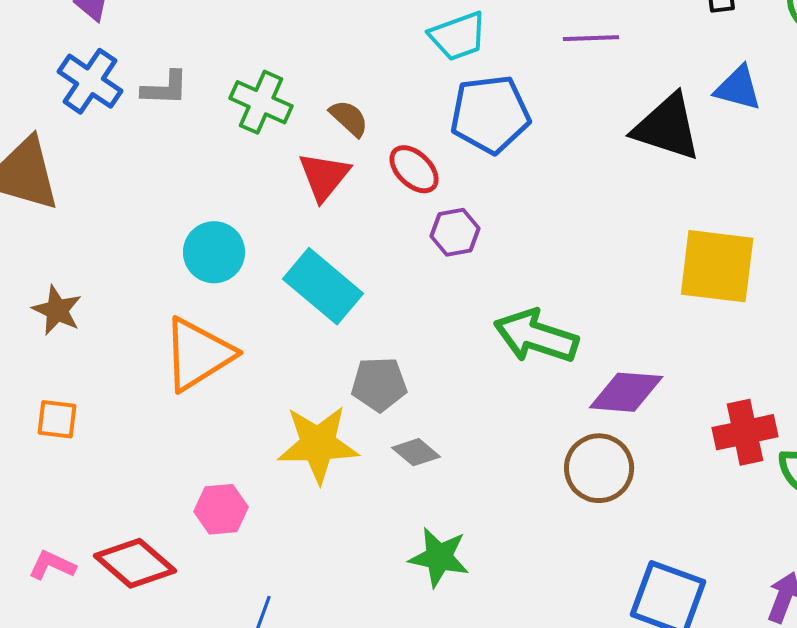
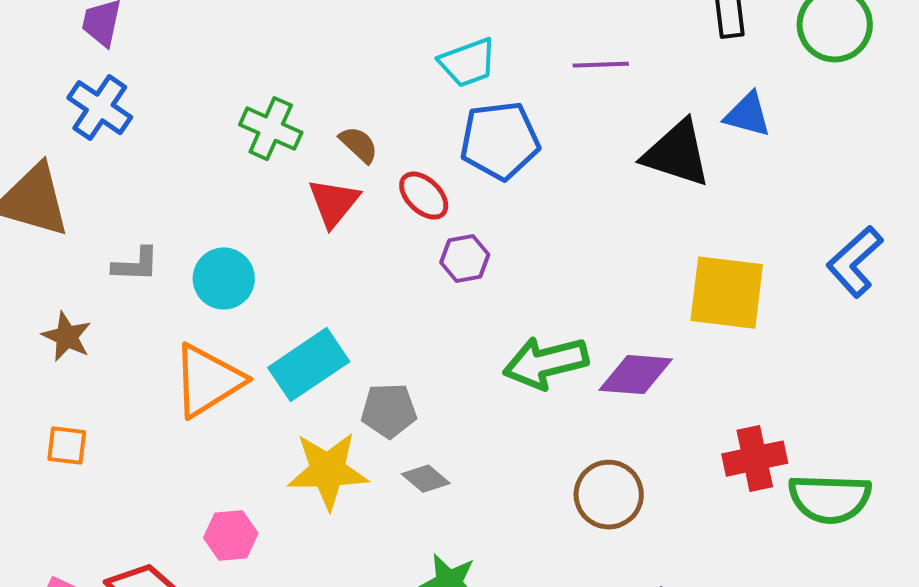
gray L-shape: (165, 88) -> (136, 265), moved
cyan rectangle: (323, 286) -> (309, 365), moved, turned -74
green arrow: (536, 336) -> (546, 363), turned -32
purple diamond: (626, 392) -> (636, 375), moved

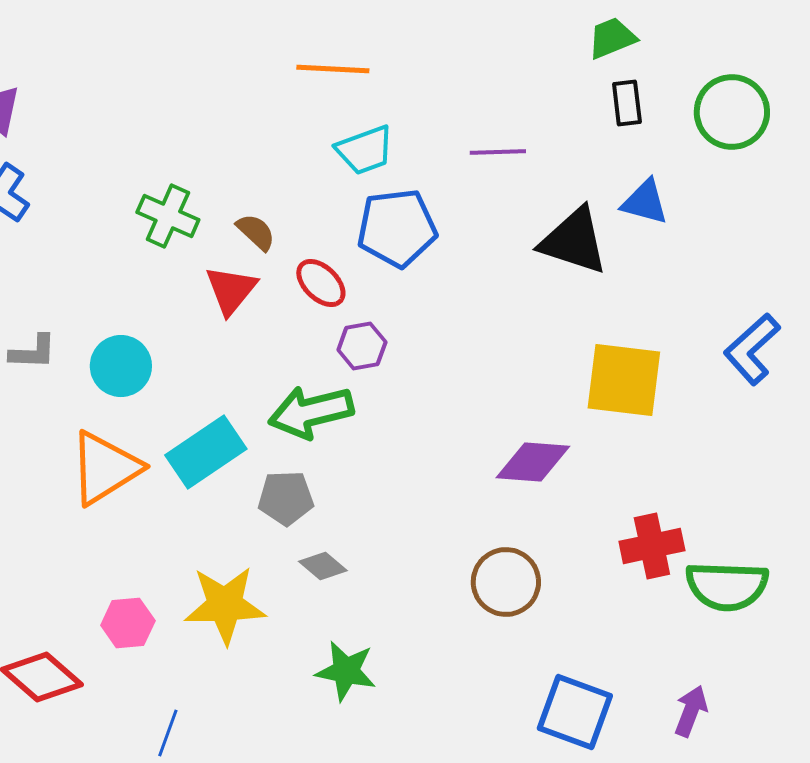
green arrow: (546, 363) -> (311, 412), moved
yellow star: (328, 471) -> (225, 605), moved

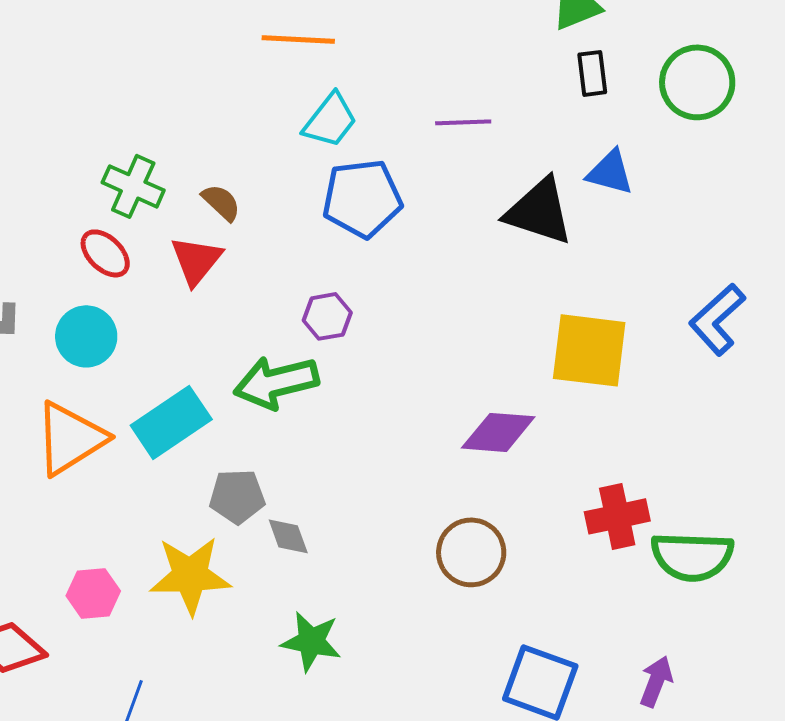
cyan trapezoid: (365, 150) -> (330, 120), turned -32
red ellipse: (321, 283) -> (105, 253), moved
gray pentagon: (286, 498) -> (237, 496), moved
gray diamond: (323, 566) -> (288, 536), turned 30

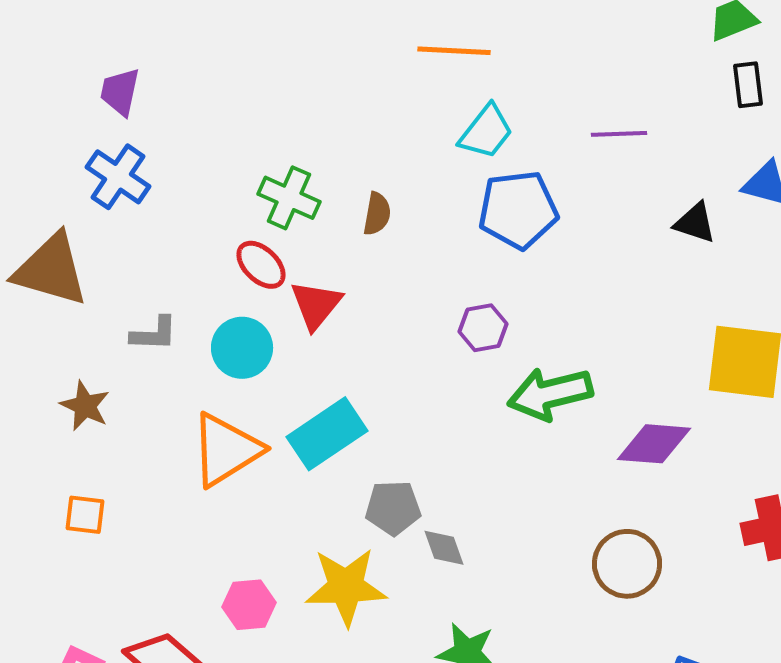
brown semicircle: (221, 202) -> (377, 214), turned 57
black triangle: (539, 211) -> (695, 223), size x0.6
red triangle: (196, 260) -> (316, 305), moved
green arrow: (276, 382) -> (550, 394), moved

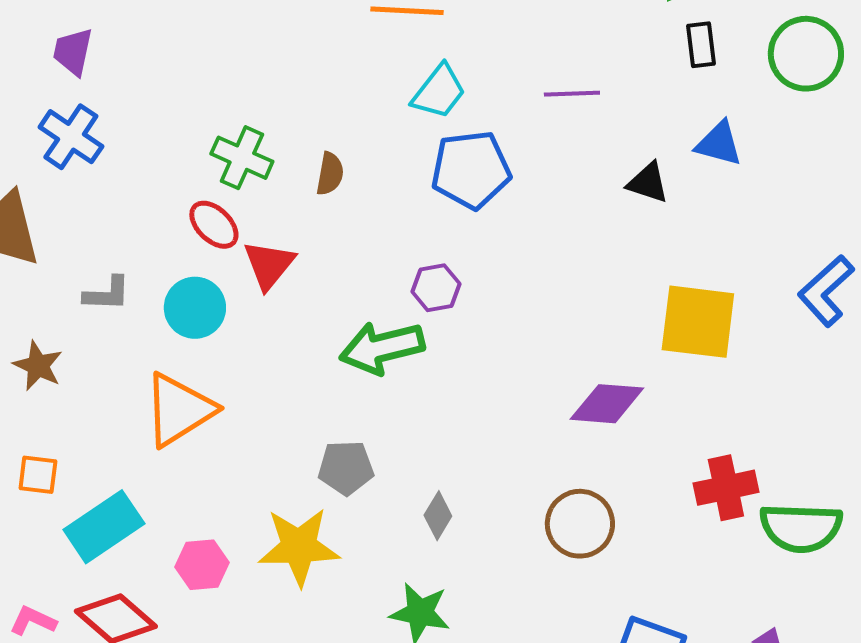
green arrow: (550, 394) -> (382, 348), moved
cyan rectangle: (327, 434) -> (104, 527), moved
gray diamond: (444, 548) -> (438, 516), moved, turned 51

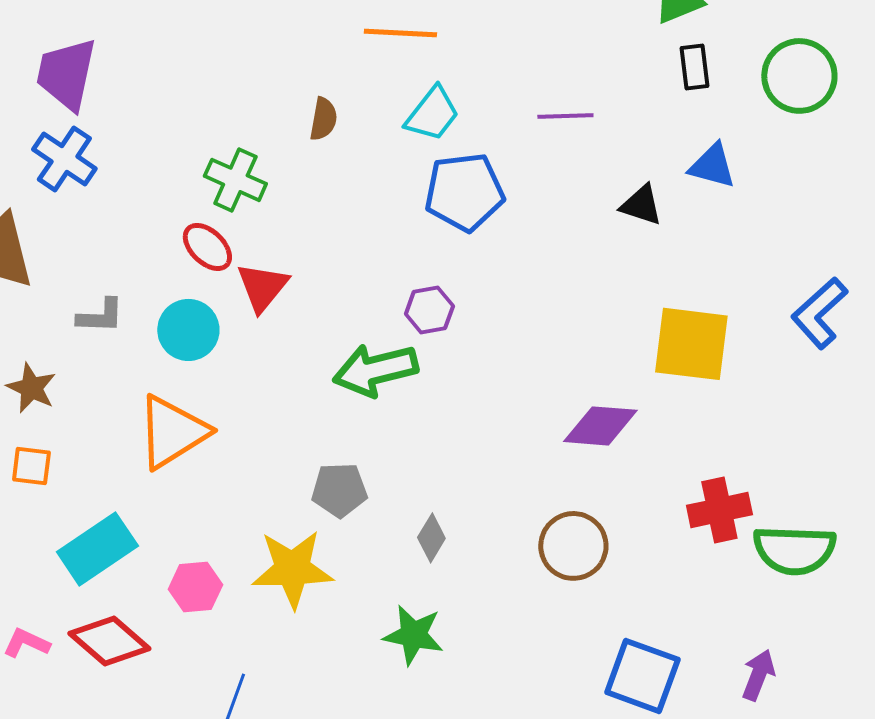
purple trapezoid: (73, 52) -> (66, 74), size x1.5
brown semicircle: (330, 174) -> (323, 119), moved
orange square: (38, 475) -> (31, 466), moved

